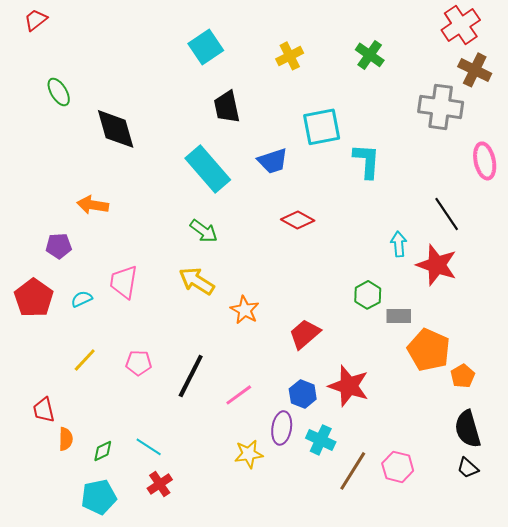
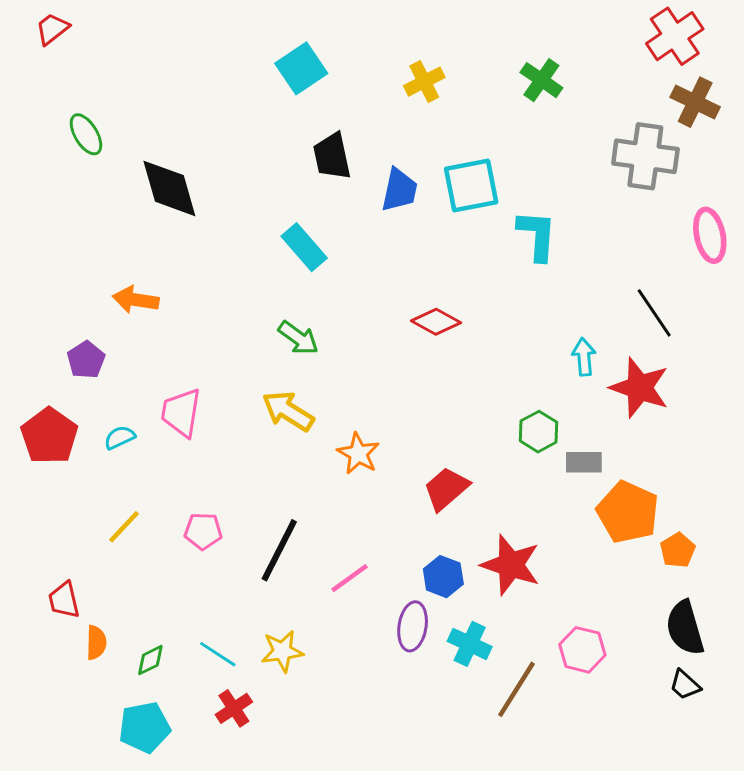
blue trapezoid: (273, 161) -> (399, 190), moved, turned -60
cyan rectangle: (208, 169) -> (304, 247), size x0.7
purple pentagon: (59, 246) -> (86, 360), turned -30
yellow star: (249, 454) -> (282, 651), moved
pink hexagon: (398, 467) -> (582, 650), moved

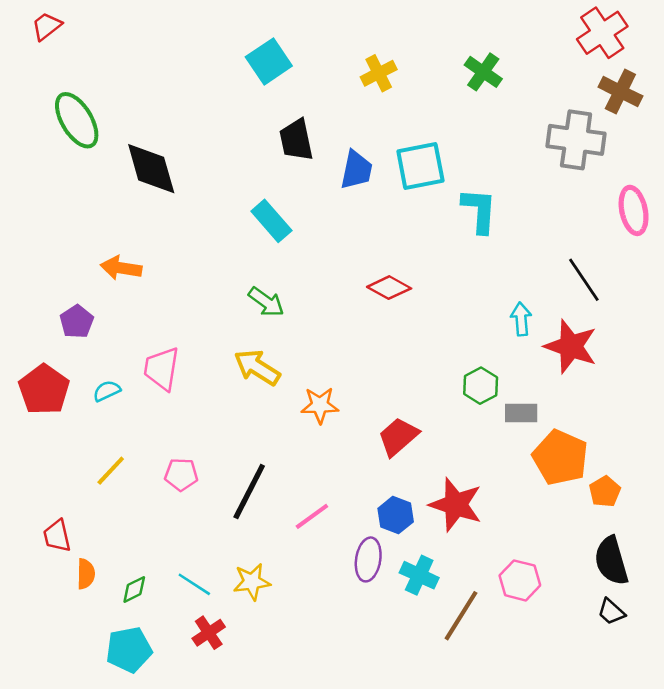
green ellipse: (86, 134) -> (77, 120), size x1.5
orange star: (358, 454) -> (320, 405), turned -30

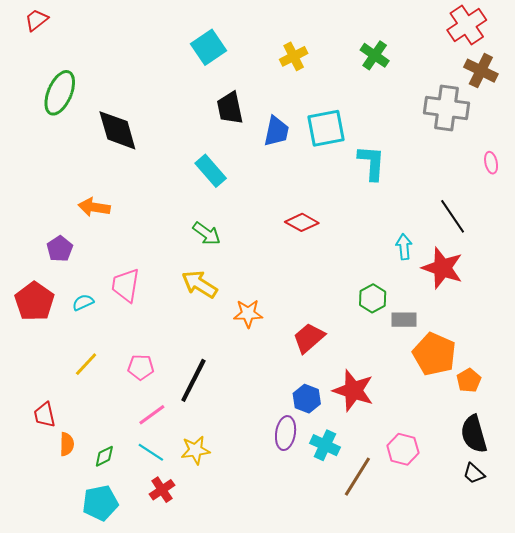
green ellipse: (77, 120) -> (60, 93), turned 54
pink ellipse: (634, 210) -> (491, 163), size x0.6
pink line: (312, 516) -> (152, 415), moved

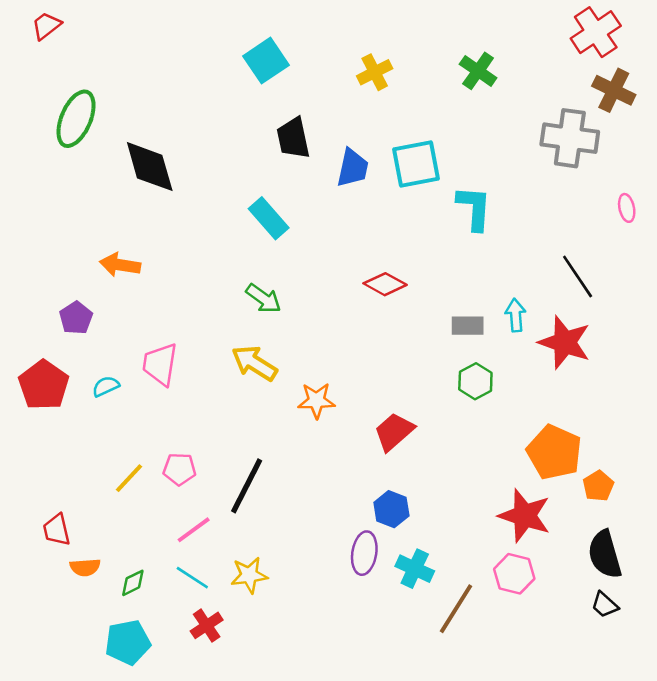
gray rectangle: (404, 320) -> (468, 326), moved
yellow line: (86, 364) -> (129, 478), moved
red star: (353, 390) -> (525, 516), moved
orange semicircle: (67, 444) -> (85, 567), turned 85

